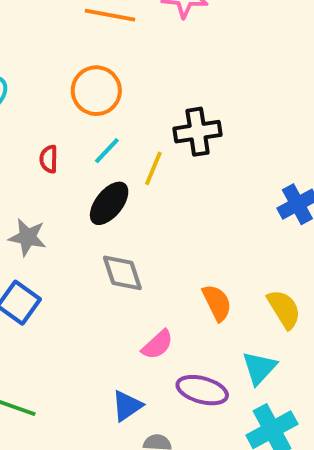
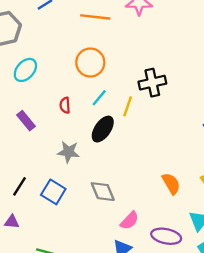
gray star: (27, 237) -> (68, 152), moved
gray diamond: (122, 273) -> (103, 192), moved
pink semicircle: (157, 345) -> (130, 221), moved

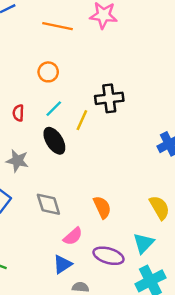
orange circle: (90, 63) -> (48, 72), size x0.7
black ellipse: (103, 129) -> (54, 141), turned -72
orange semicircle: (171, 184) -> (102, 207), moved

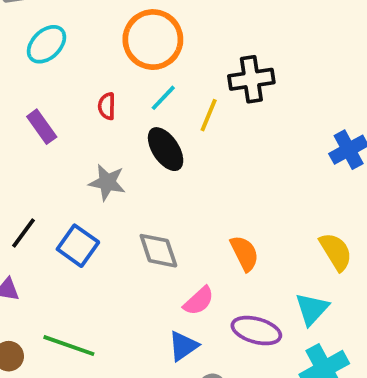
orange circle: (48, 72) -> (153, 40), size x1.8

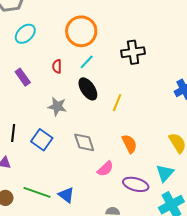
yellow line: (209, 115) -> (117, 103), moved
black line: (24, 233) -> (13, 133), turned -30
blue triangle: (183, 346) -> (66, 195), moved, turned -48

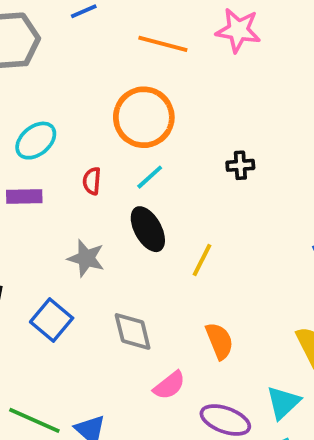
cyan ellipse: (25, 34) -> (36, 141), moved
black cross: (133, 52) -> (240, 165), size x0.6
purple rectangle: (23, 77) -> (24, 197), turned -60

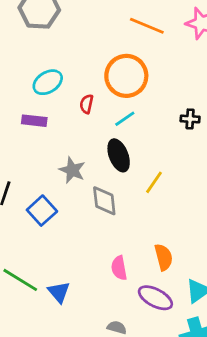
red semicircle: (92, 181) -> (86, 104), moved
gray diamond: (133, 331) -> (104, 201), moved
orange semicircle: (219, 341) -> (164, 257), moved
pink semicircle: (169, 385) -> (119, 268), turned 110

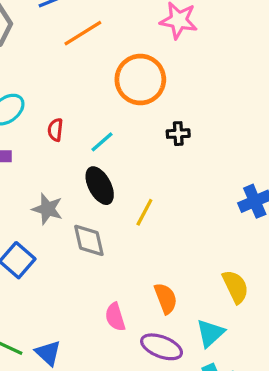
orange line: (147, 26) -> (83, 33), moved, turned -48
orange circle: (126, 76) -> (140, 80), moved

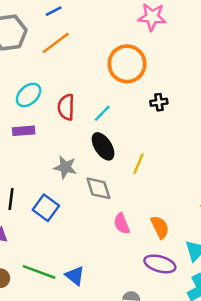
orange line: (83, 33) -> (56, 43), moved
red semicircle: (55, 130) -> (66, 107), size x1.5
pink semicircle: (115, 317) -> (122, 224), moved

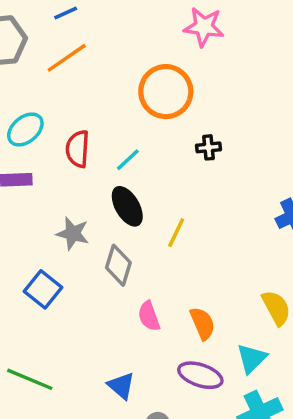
gray diamond: (98, 188) -> (118, 265), turned 32
blue triangle: (75, 276) -> (121, 386), moved

